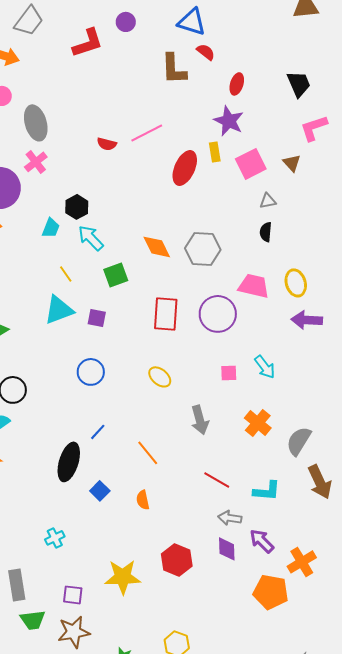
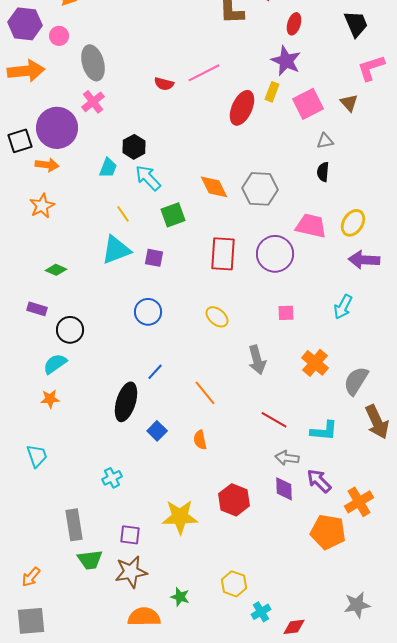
yellow rectangle: (215, 152) -> (272, 92), turned 30
yellow ellipse: (296, 283) -> (353, 223), turned 48
cyan arrow: (265, 367) -> (343, 307), moved, turned 65

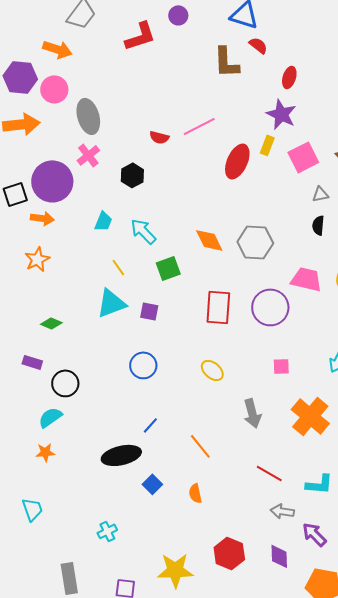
pink circle: (59, 36) -> (54, 89), size x1.4
black hexagon: (134, 147) -> (132, 175), moved
orange cross: (315, 363) -> (310, 416), size x1.4
black ellipse: (126, 402) -> (121, 455), turned 60
purple diamond: (284, 489) -> (279, 556), moved

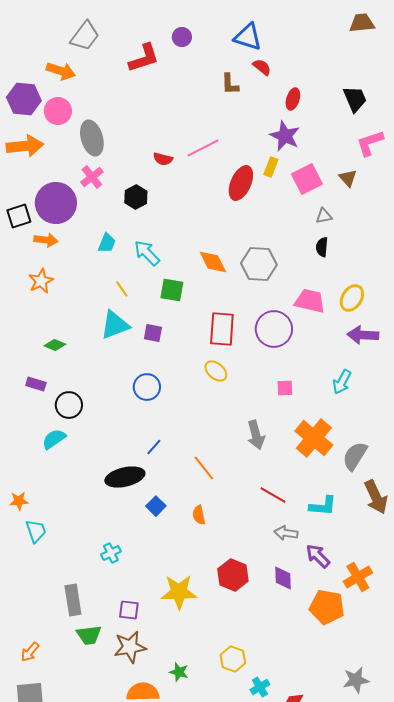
brown L-shape: (226, 62) -> (230, 84), size x0.7
green square: (168, 268) -> (172, 290), turned 30
yellow ellipse: (212, 370) -> (216, 371), moved
orange star: (45, 452) -> (19, 501), moved

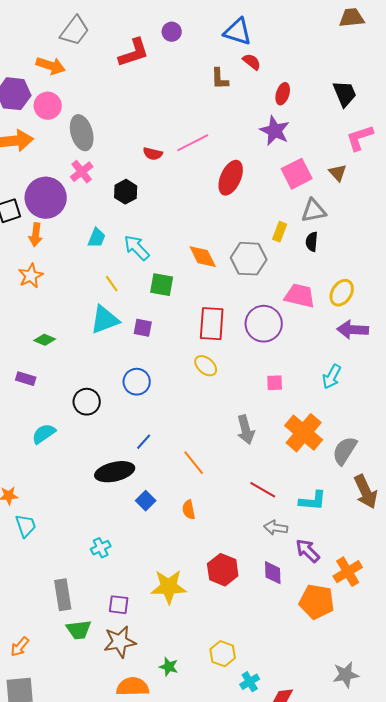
yellow rectangle: (271, 167) -> (280, 232), moved
gray triangle: (324, 216) -> (314, 211), size x1.5
orange arrow: (46, 240) -> (36, 235), turned 90
black circle: (69, 405) -> (87, 402), moved

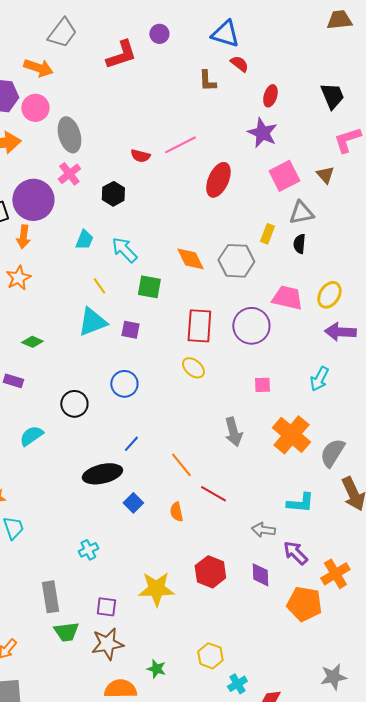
red line: (263, 490) -> (213, 494), moved

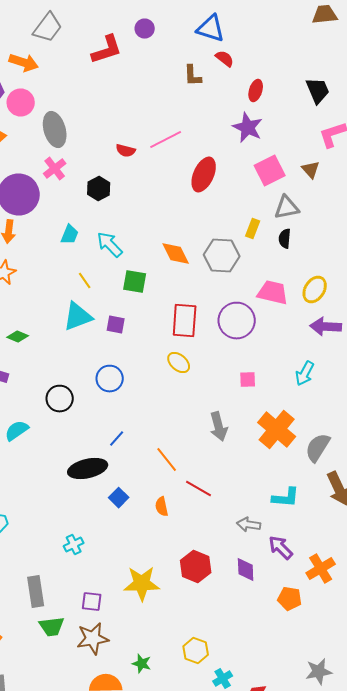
orange pentagon: (304, 604) -> (290, 598), size x0.7

